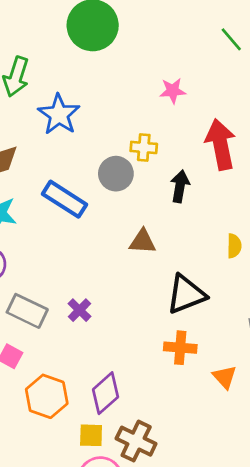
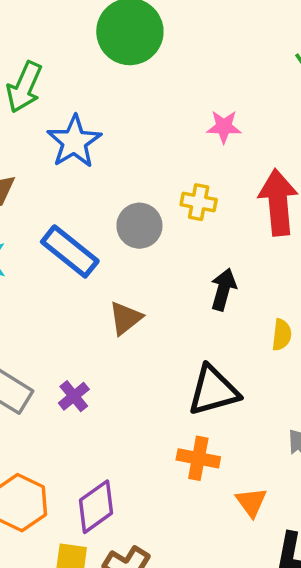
yellow cross: (144, 147) -> (199, 202), moved
black arrow: (180, 186) -> (223, 289), moved
brown triangle: (142, 241) -> (125, 318), moved, turned -48

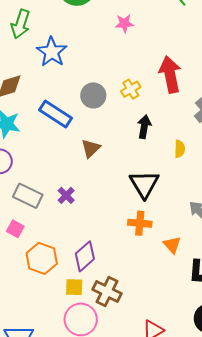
pink star: (224, 127) -> (124, 23), moved
yellow cross: (199, 202) -> (131, 89), moved, turned -36
black triangle: (213, 391) -> (144, 184), turned -40

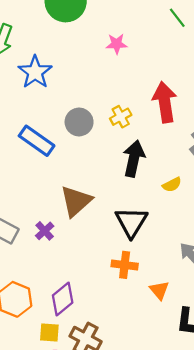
black arrow: (144, 127) -> (134, 159), size x1.4
brown triangle: (91, 148) -> (76, 201), moved, size x1.5
yellow semicircle: (180, 149) -> (172, 185), turned 60

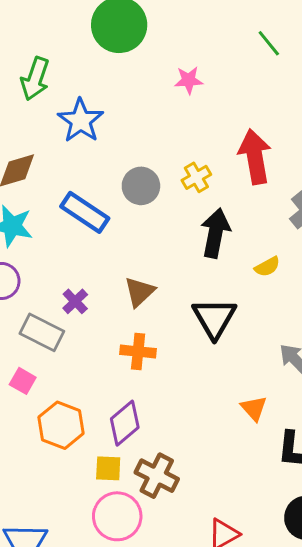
brown triangle: (76, 201) -> (139, 292), size x0.7
purple cross: (45, 231) -> (75, 301), moved
orange cross: (125, 265) -> (138, 351), moved

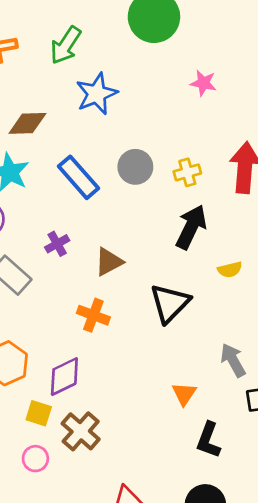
purple cross: (75, 301) -> (57, 244), moved
pink circle: (117, 516) -> (35, 459), size x0.6

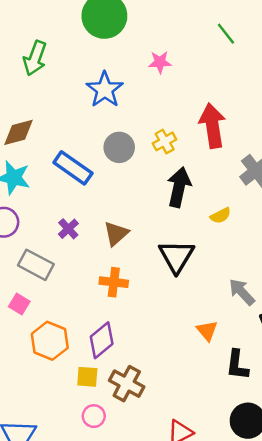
blue star: (97, 94) -> (105, 90), moved

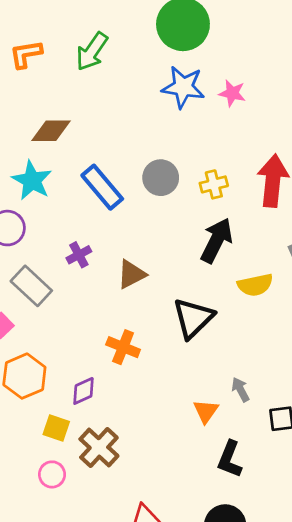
blue star: (105, 90) -> (183, 87), moved, turned 30
yellow semicircle: (221, 216) -> (255, 285), size x1.4
orange cross: (114, 282) -> (123, 347), moved
gray arrow: (242, 292) -> (240, 390), moved, size x0.7
purple diamond: (102, 340) -> (83, 391), size x0.7

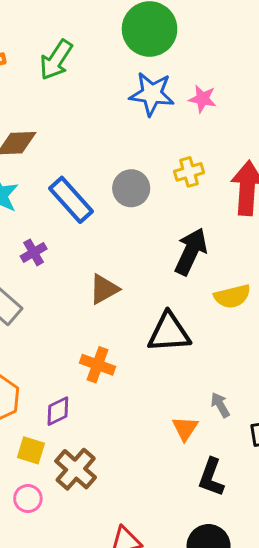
yellow cross: (214, 184) -> (189, 172), moved
purple cross: (79, 255) -> (34, 252), moved
black triangle: (193, 318) -> (169, 332), turned 42

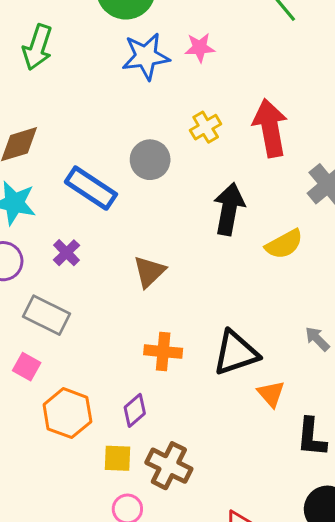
black triangle: (169, 332) -> (236, 353), moved
gray arrow: (220, 405) -> (317, 339), moved

